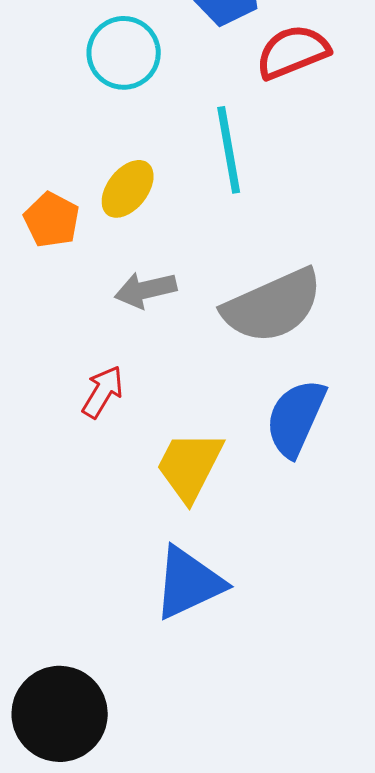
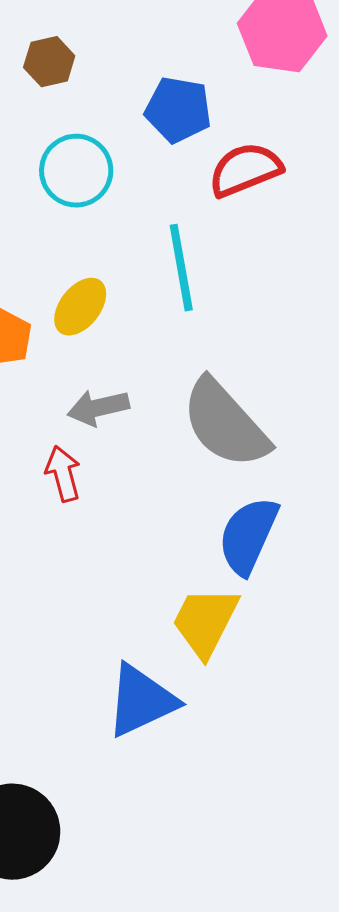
gray semicircle: (273, 306) -> (225, 424), turned 72
red arrow: (103, 392) -> (63, 474), moved, turned -46
yellow trapezoid: (190, 466) -> (205, 622), moved

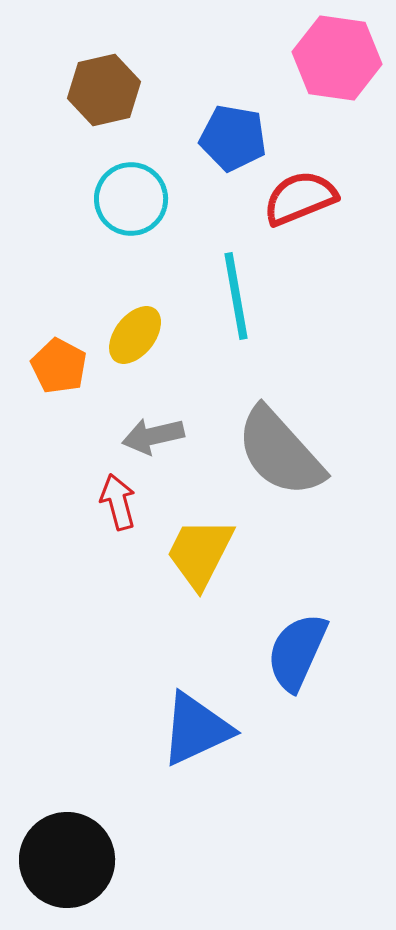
brown hexagon: (49, 62) -> (104, 90), size x1.4
blue semicircle: (248, 536) -> (297, 652), moved
yellow trapezoid: (205, 622) -> (200, 553), moved

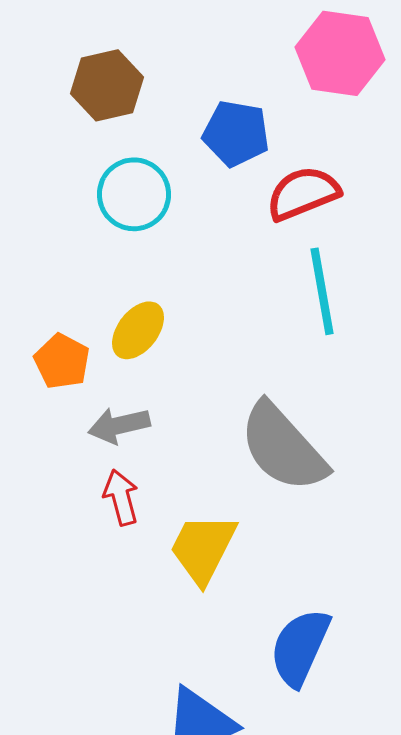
cyan line: (236, 296) -> (322, 291), moved
gray arrow: (153, 436) -> (119, 425), moved

